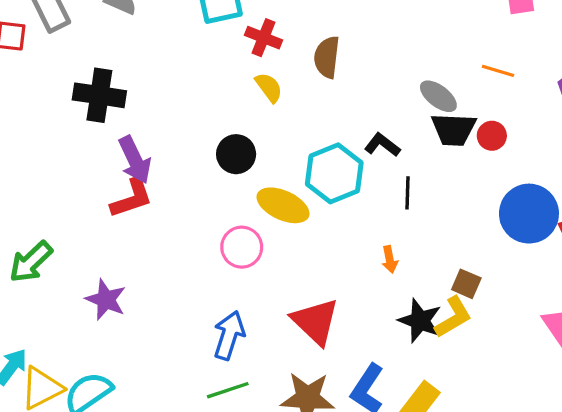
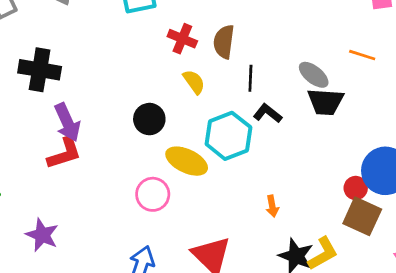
red cross: (264, 38) -> (182, 39), moved
yellow semicircle: (269, 87) -> (194, 82), moved
red circle: (492, 136) -> (356, 188), moved
black line: (407, 193) -> (250, 78), moved
brown square: (466, 284) -> (362, 216), moved, size x1.6

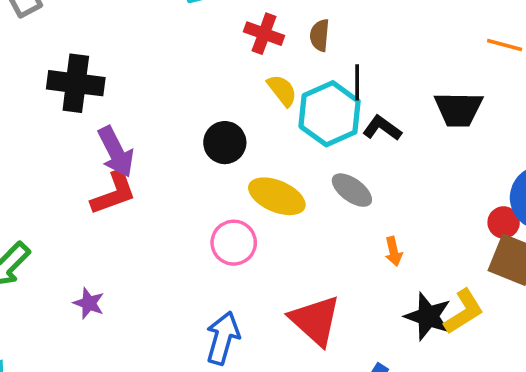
brown semicircle: (224, 42) -> (320, 35), size x0.7
gray ellipse: (314, 75) -> (352, 190), moved
cyan hexagon: (228, 136) -> (330, 114), moved
purple star: (42, 235) -> (89, 303), size x0.7

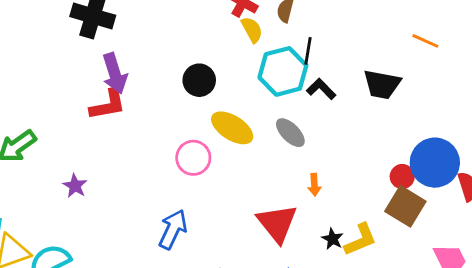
yellow semicircle: (282, 90) -> (252, 30), moved
black star: (428, 316) -> (333, 239), size x0.6
red triangle: (315, 320) -> (277, 223), moved

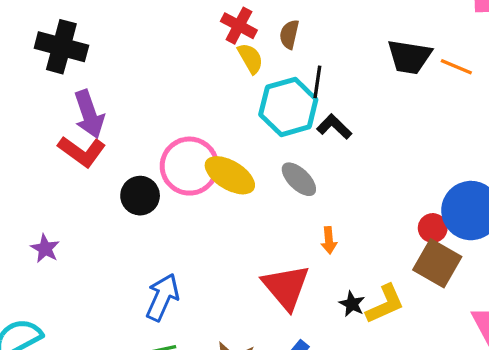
black circle: (199, 80) -> (140, 196), moved
black trapezoid: (382, 84) -> (409, 57), moved
red L-shape: (108, 105) -> (82, 151), turned 48
pink circle: (193, 158) -> (189, 166), moved, size x1.4

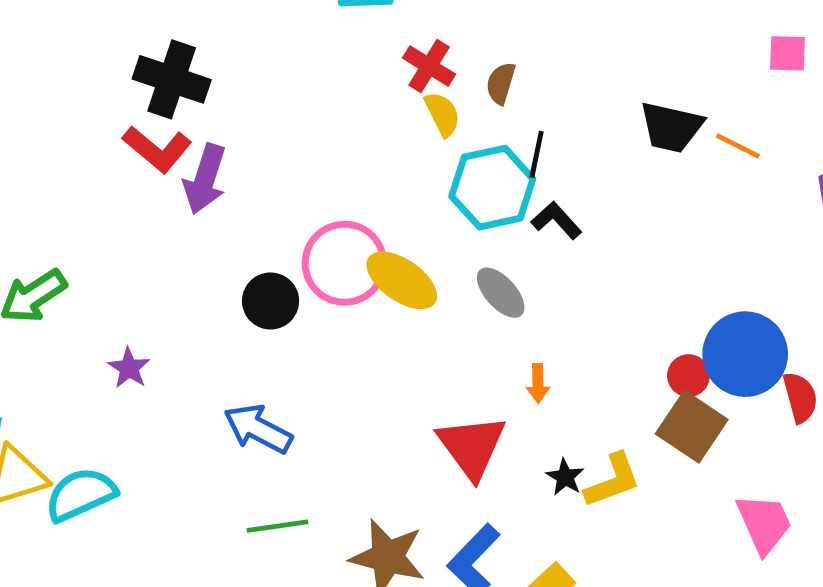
purple arrow: (89, 114) -> (205, 179), turned 33
red L-shape: (82, 151) -> (157, 149), moved
blue arrow: (162, 297) -> (258, 429), moved, turned -90

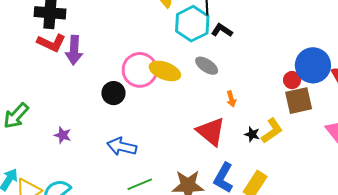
brown square: (692, 427) -> (299, 101), turned -32

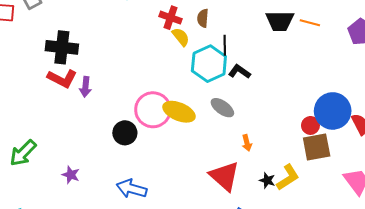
purple arrow: (74, 50) -> (85, 87), size x0.7

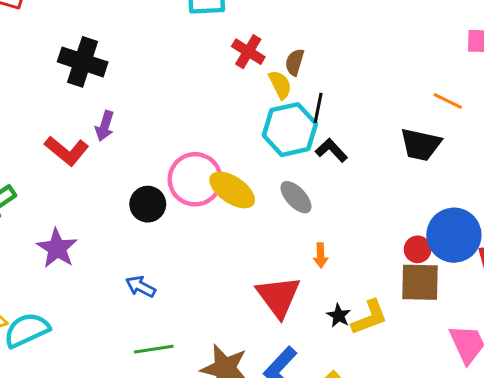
black trapezoid: (280, 21) -> (421, 145), moved
yellow semicircle: (181, 37) -> (280, 85), moved
red L-shape: (62, 79) -> (67, 151), moved
purple star: (71, 175) -> (57, 248), size x1.5
blue arrow: (132, 189) -> (141, 287), size x0.7

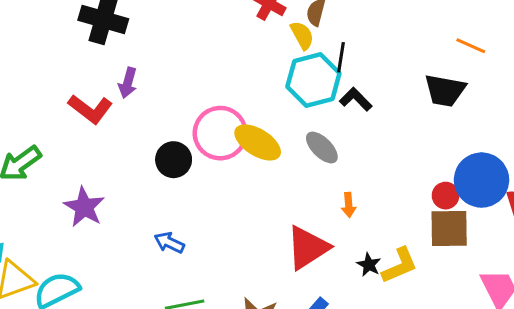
red triangle: (278, 296) -> (308, 248), turned 36

